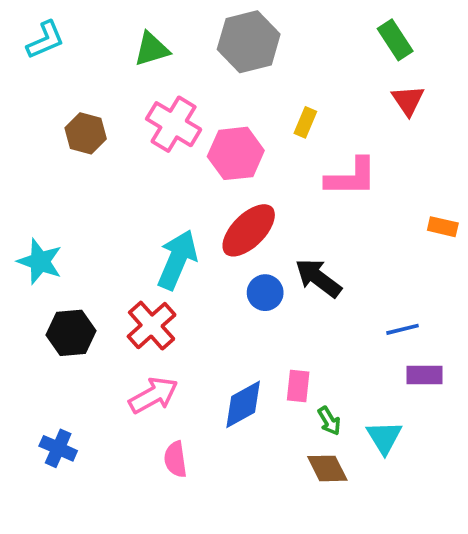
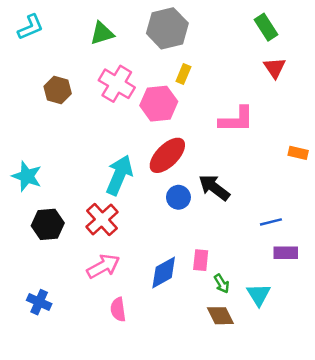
yellow rectangle: (305, 122) -> (183, 74), moved

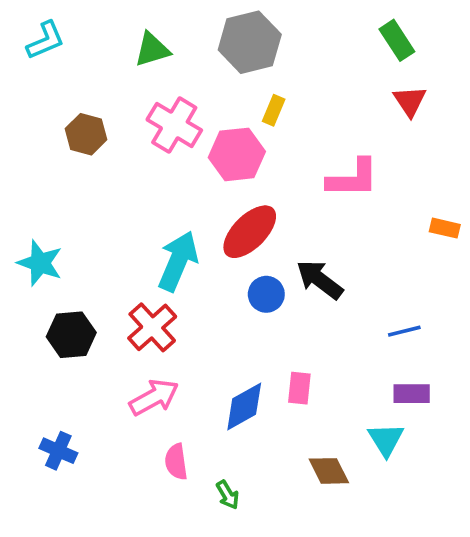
purple rectangle: (286, 253) -> (412, 394), moved
green arrow: (222, 284) -> (228, 495), moved

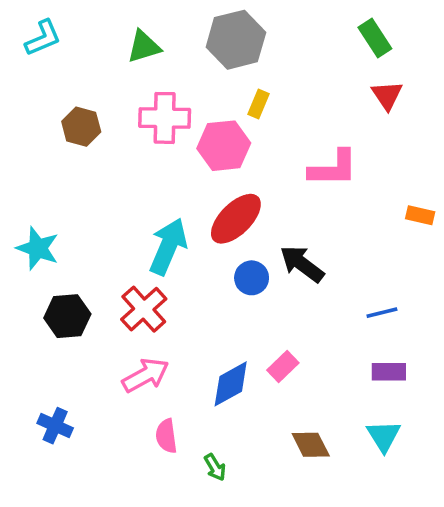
pink cross: (174, 125) -> (165, 118), turned -30
pink rectangle: (299, 388) -> (283, 366), turned 40
cyan triangle: (386, 440) -> (384, 436), moved

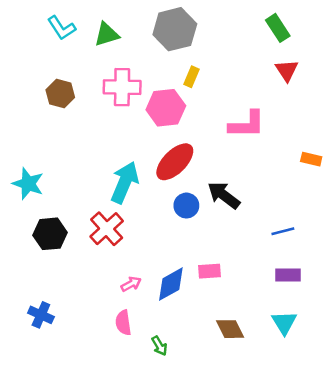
cyan L-shape: (43, 38) -> (62, 28), moved, turned 80
pink rectangle: (283, 366) -> (210, 271), turned 40
pink arrow: (146, 375) -> (131, 284), moved, size x0.6

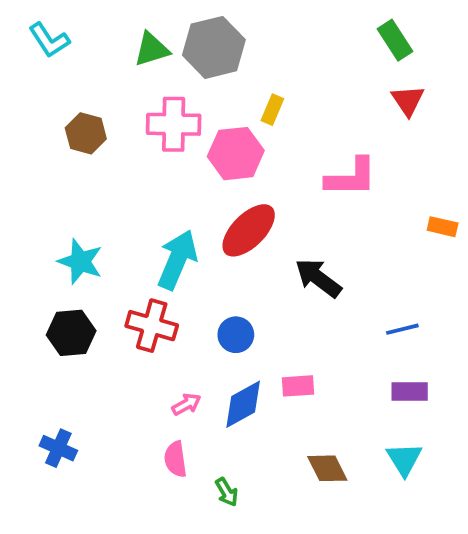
cyan L-shape: (62, 28) -> (49, 40), moved
gray hexagon: (175, 29) -> (214, 47), moved
cyan star: (28, 184) -> (80, 262), moved
blue circle: (186, 206) -> (236, 335), moved
red cross: (107, 229) -> (152, 326), turned -32

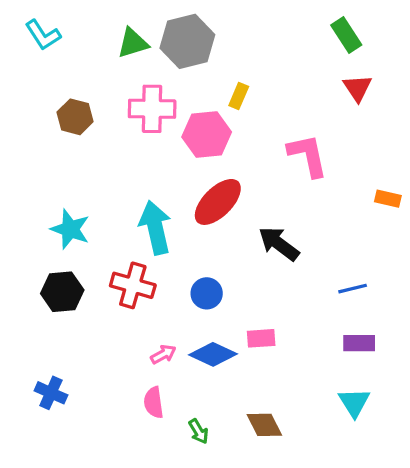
pink L-shape: (351, 177) -> (308, 155), turned -102
cyan arrow: (177, 260) -> (155, 228), turned -36
blue diamond: (243, 404) -> (213, 354), turned 54
brown diamond: (327, 468) -> (264, 425), moved

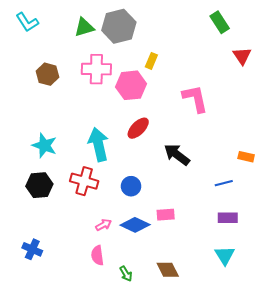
red triangle: (357, 88) -> (242, 56), moved
orange rectangle: (388, 199) -> (246, 157), moved
red ellipse: (218, 202) -> (138, 128), size x0.7

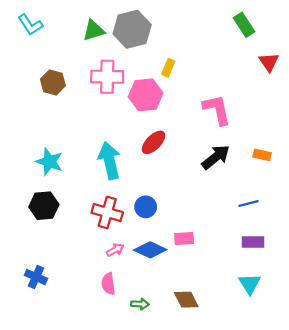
black arrow: (177, 155) -> (216, 157), moved, turned 104
orange rectangle: (246, 157) -> (262, 155), moved
red cross: (84, 181) -> (107, 213), moved
green arrow: (126, 274) -> (140, 304), turned -56

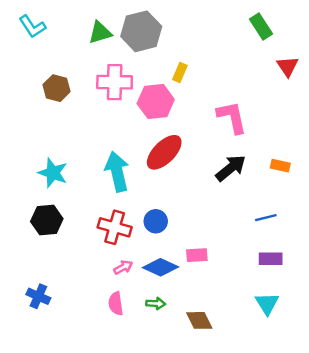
red ellipse: (154, 142) -> (164, 152), size x1.4
green arrow: (140, 304) -> (156, 304), moved

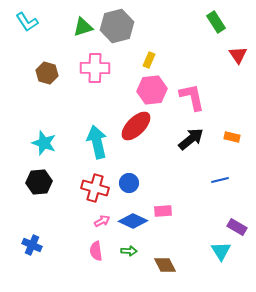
pink hexagon: (156, 101) -> (152, 90), moved
purple rectangle: (271, 259) -> (237, 227), moved, turned 30

